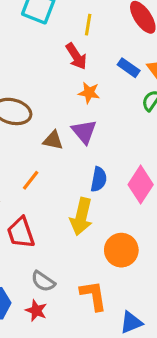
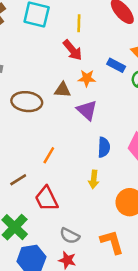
blue rectangle: (129, 68) -> (116, 65), moved
brown triangle: (53, 140) -> (63, 90), moved
yellow arrow: (81, 217) -> (94, 179), size x0.6

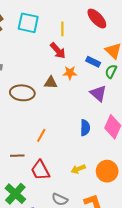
purple triangle: (87, 110) -> (98, 93), moved
yellow arrow: (94, 179) -> (78, 169), moved, turned 64
brown line: (18, 180) -> (17, 156), turned 32

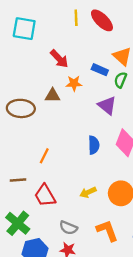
yellow line: (62, 29) -> (76, 18), moved

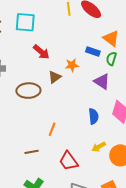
red arrow: (59, 59) -> (41, 52), moved
brown triangle: (53, 95) -> (55, 77), turned -32
yellow arrow: (88, 192) -> (99, 147), moved
red trapezoid: (45, 196) -> (69, 161), moved

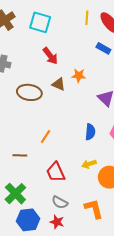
blue rectangle: (93, 51) -> (103, 48), moved
brown triangle: (55, 77) -> (59, 84), turned 48

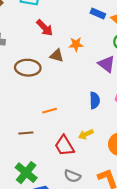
orange line: (45, 137) -> (50, 111), turned 48
yellow arrow: (89, 164) -> (86, 134), moved

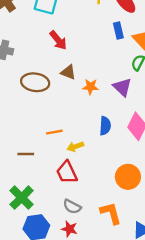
blue rectangle: (98, 14) -> (118, 31), turned 48
orange star: (76, 44) -> (90, 87), moved
yellow arrow: (86, 134) -> (75, 147), moved

